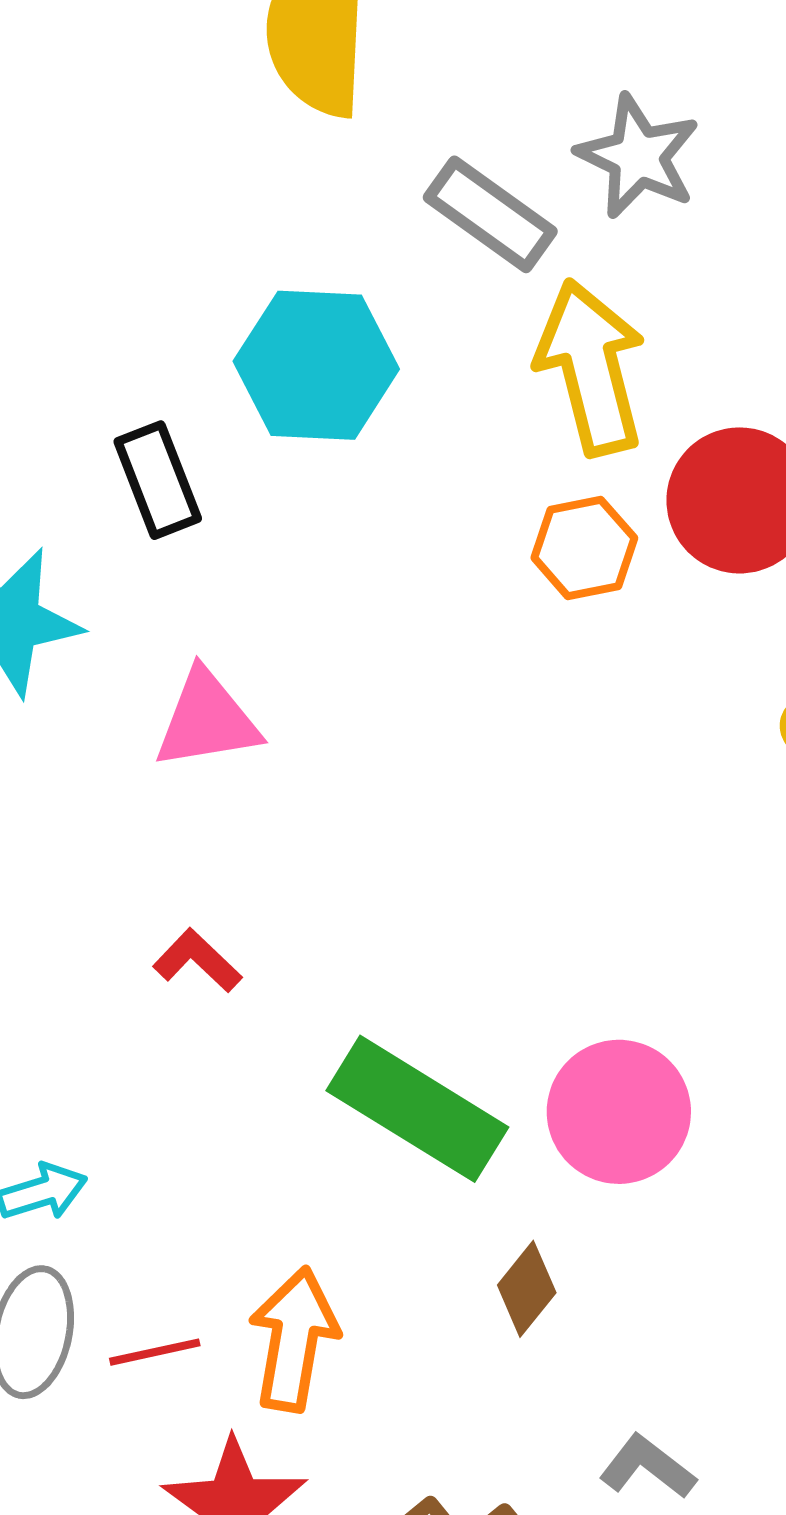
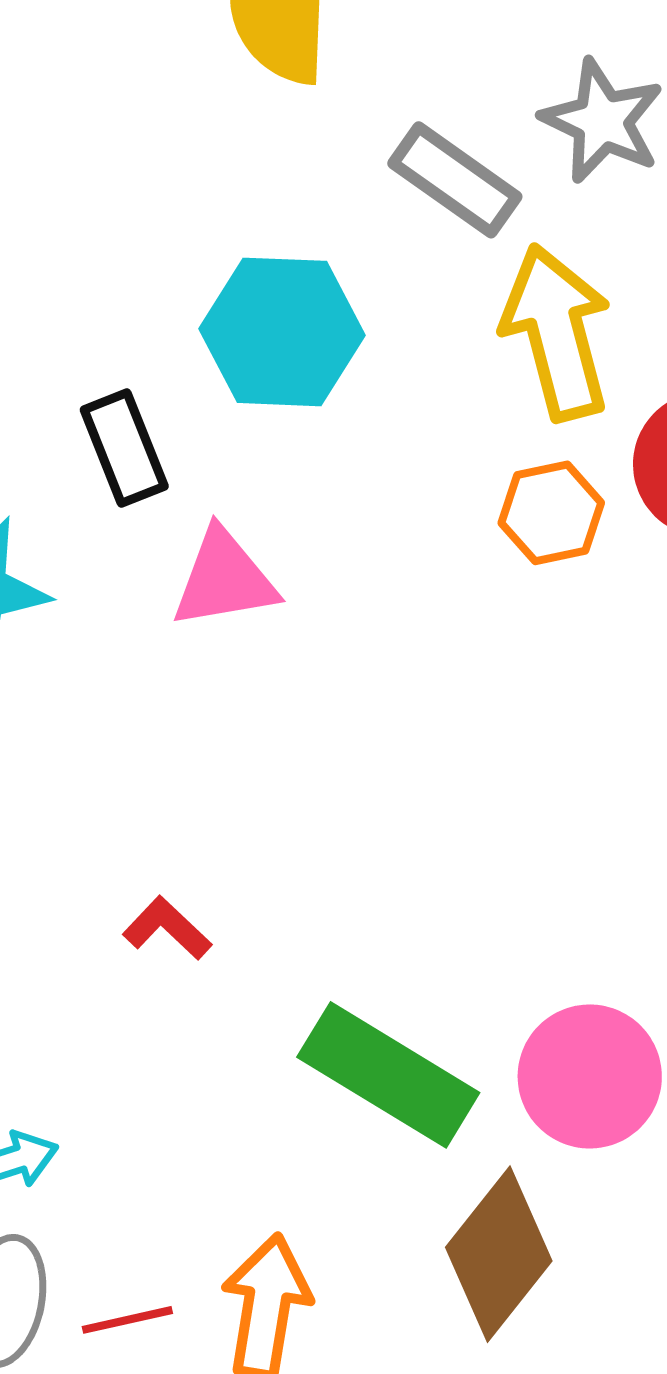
pink triangle: (207, 720) -> (224, 579), moved
brown diamond: (527, 1289) -> (499, 1254), size x1.8

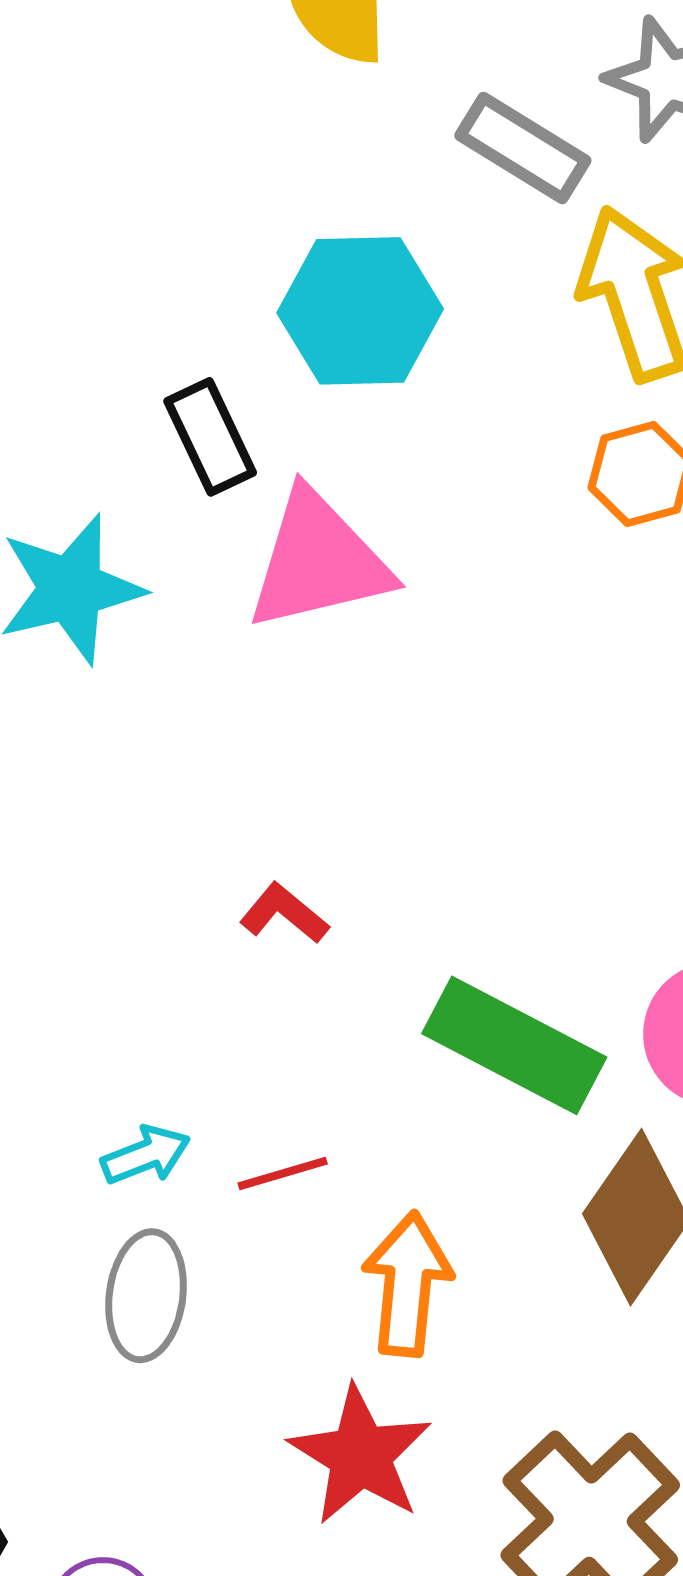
pink triangle: (224, 579) -> (319, 561), size x1.4
red line: (127, 1320) -> (283, 1173), moved

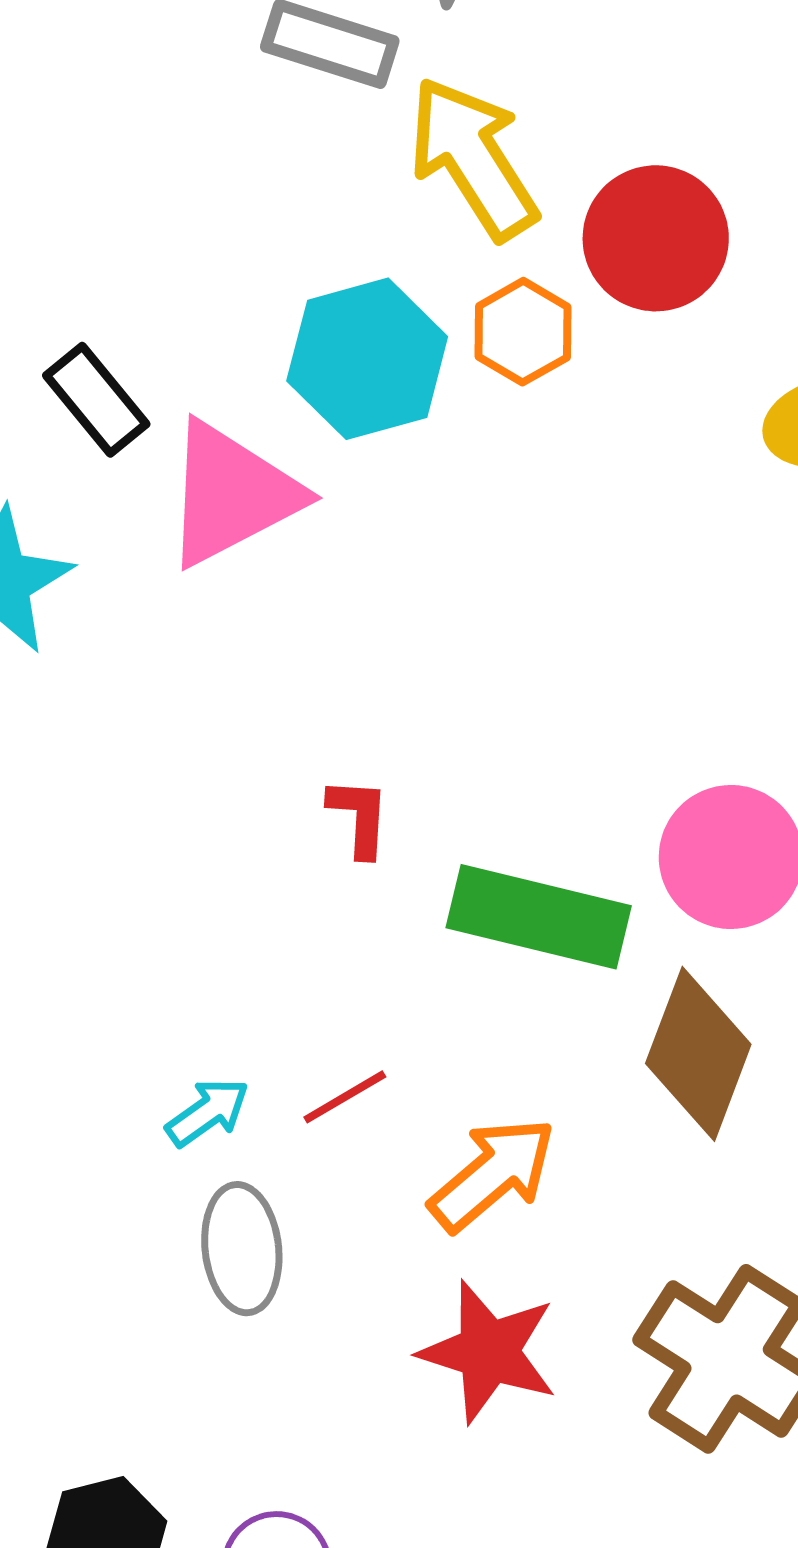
cyan hexagon: (360, 311) -> (367, 359), moved
red L-shape: (284, 913) -> (359, 817), moved, turned 68
orange arrow: (407, 1284) -> (493, 1174), turned 58

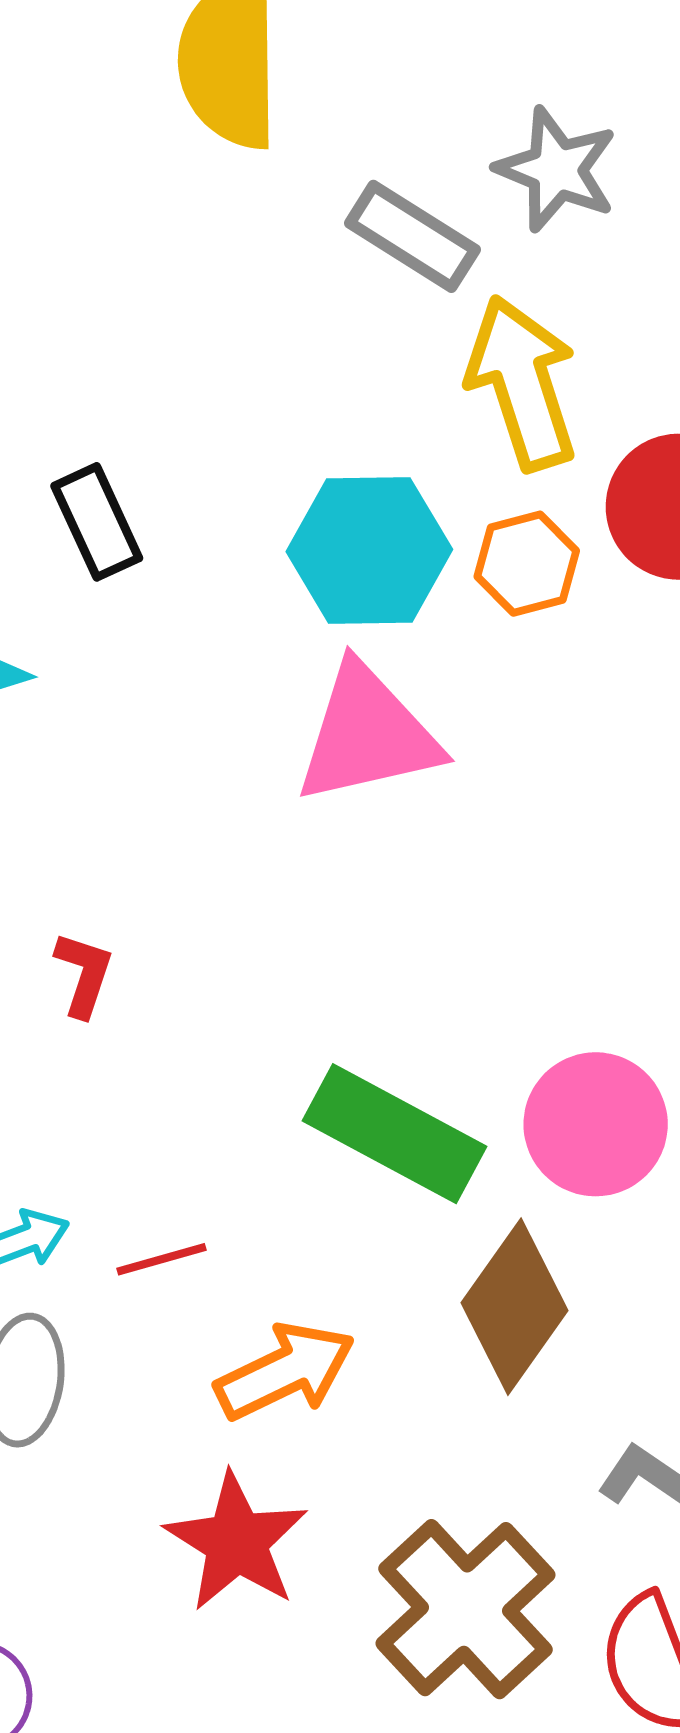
pink triangle: (232, 494) -> (367, 734), moved
red L-shape: (359, 817) -> (84, 974), moved

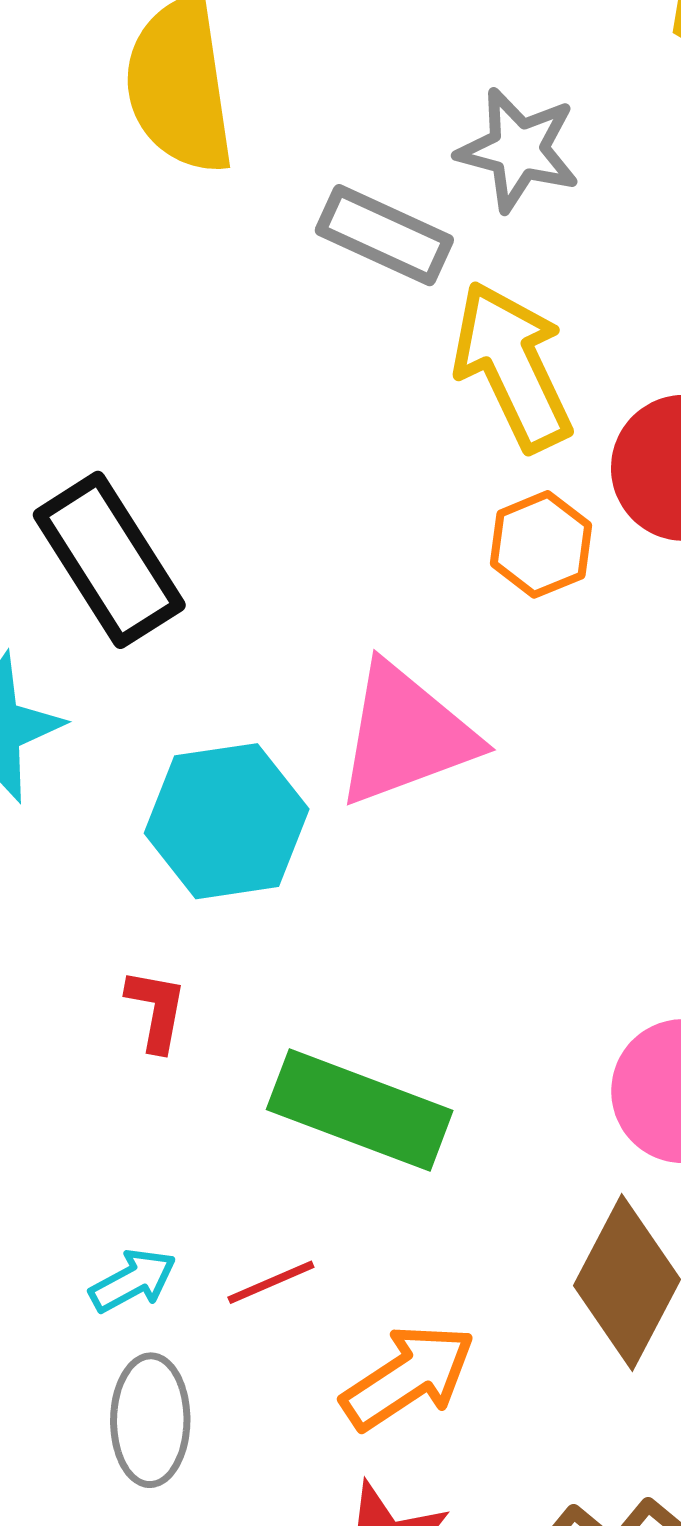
black rectangle: (97, 522) -> (109, 560), size x1.5
cyan hexagon: (369, 551) -> (227, 821), moved
green rectangle: (394, 1134) -> (360, 1110), moved

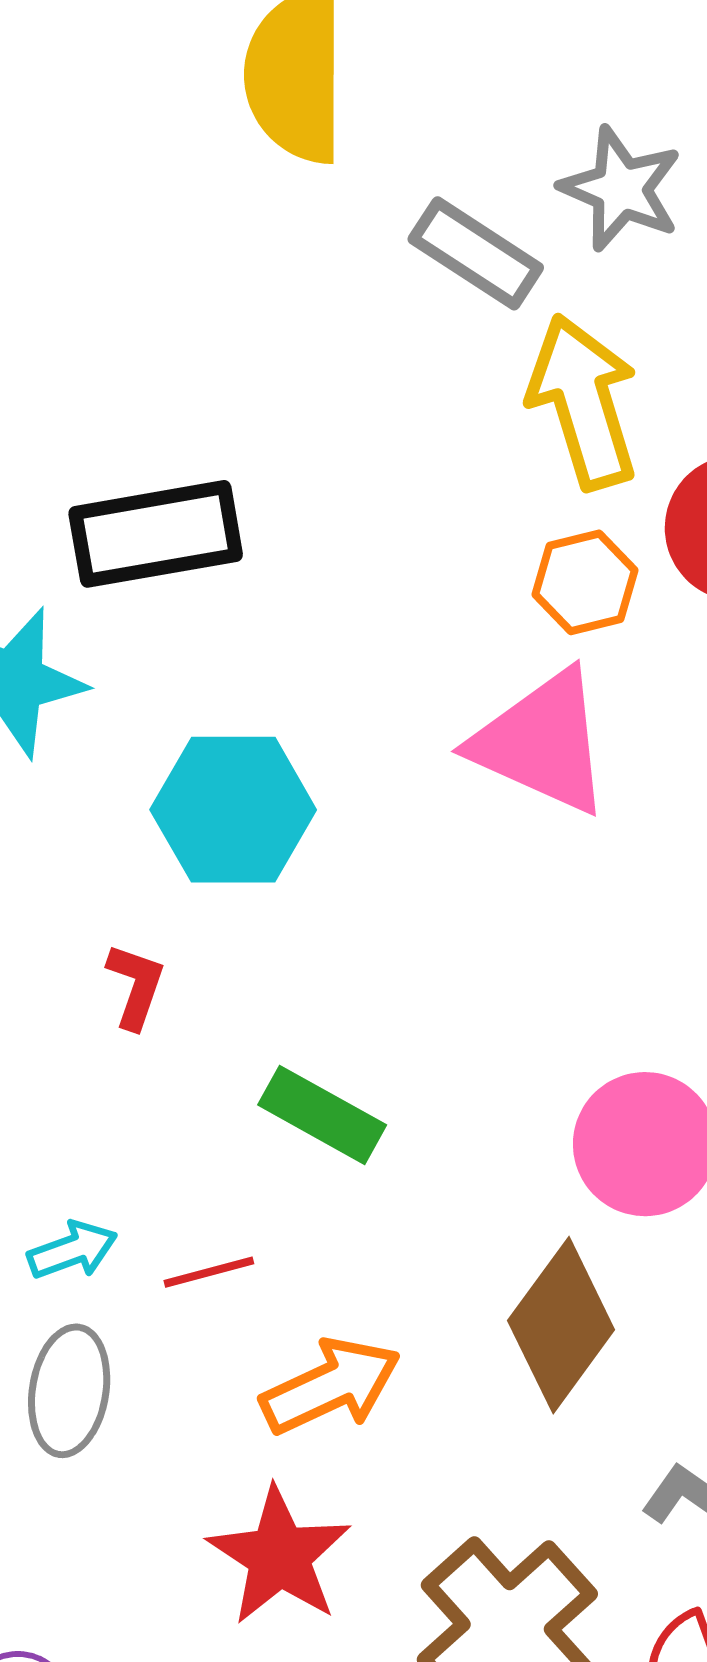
black rectangle: (109, 560) -> (156, 534), turned -76
pink triangle: (406, 735) -> (542, 742), moved, turned 36
green rectangle: (360, 1110) -> (322, 1115), size x0.7

